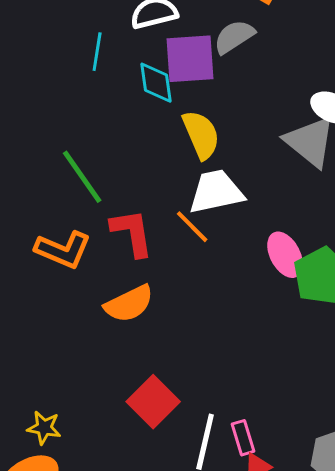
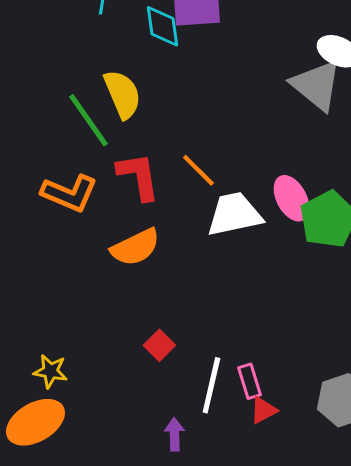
yellow semicircle: (201, 135) -> (122, 94), moved
white trapezoid: (216, 192) -> (234, 214), moved
red square: (153, 402) -> (159, 345), size x0.6

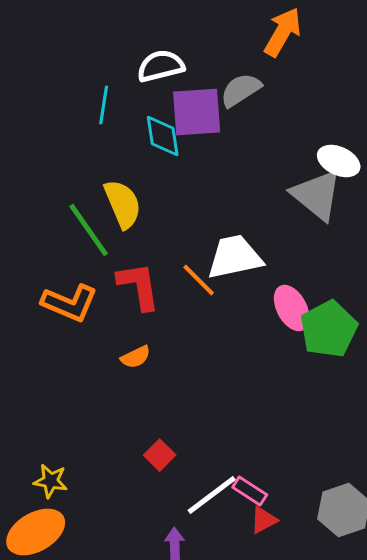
white trapezoid: (234, 214) -> (235, 257), moved
orange semicircle: (135, 247) -> (136, 357), size x0.6
pink rectangle: (249, 381) -> (250, 491), turned -40
white line: (211, 385) -> (212, 495), turned 40

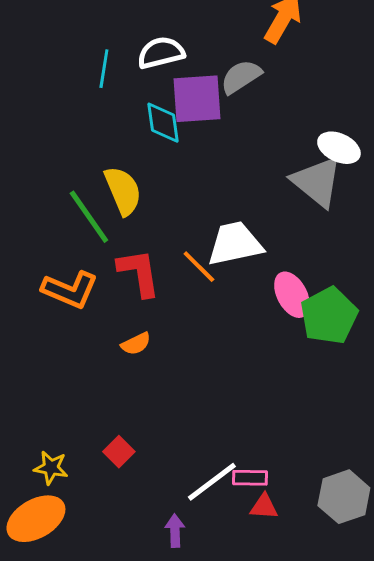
cyan line: (104, 105) -> (104, 69), moved
red square: (160, 455) -> (119, 452), moved
pink rectangle: (250, 491) -> (250, 478), turned -32
red triangle: (264, 520) -> (264, 507), turned 32

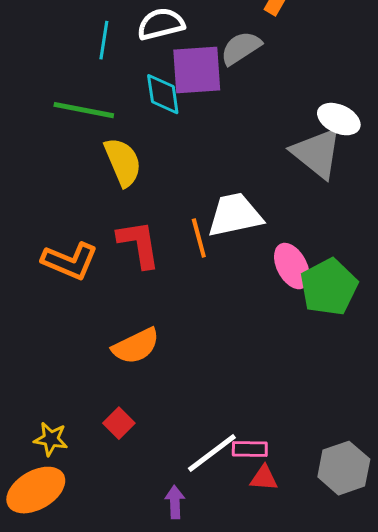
green line: (89, 217) -> (84, 110), moved, turned -44
orange line: (199, 267) -> (199, 238), turned 30
orange semicircle: (136, 344) -> (136, 346), moved, size x1.6

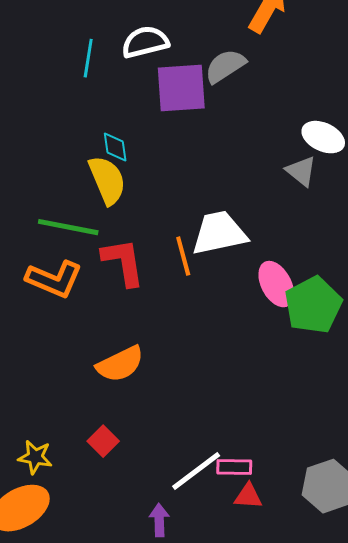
cyan diamond: (163, 94) -> (115, 147), moved, size x0.7
green line: (84, 110) -> (68, 227), moved
gray triangle: (317, 153) -> (301, 171), size x0.6

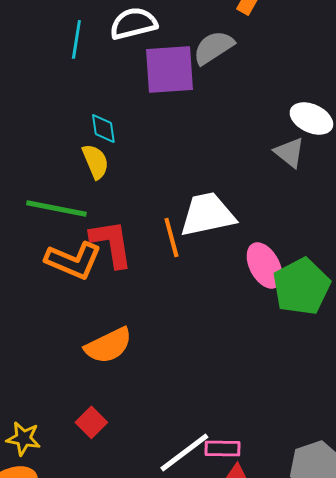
yellow semicircle: (107, 180) -> (95, 161), size x0.7
orange L-shape: (54, 279) -> (73, 260), moved

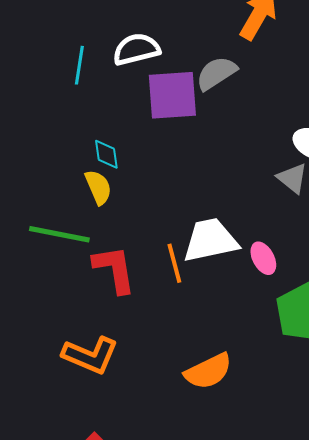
orange L-shape: (73, 260) -> (90, 355), moved
pink ellipse: (264, 265) -> (263, 258), moved, size x0.7
orange semicircle: (108, 345) -> (208, 371), moved

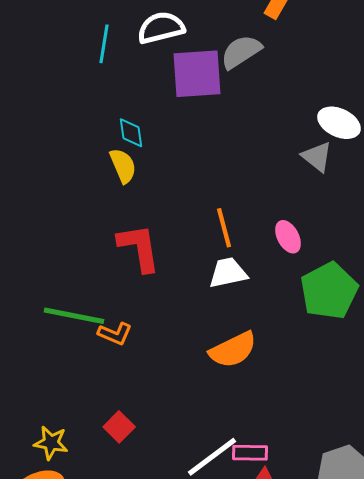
green line: (59, 234) -> (74, 316), moved
white trapezoid: (210, 240) -> (228, 273), moved, size x0.7
orange line: (174, 263) -> (224, 228), moved
orange L-shape: (90, 355) -> (115, 334), size x0.6

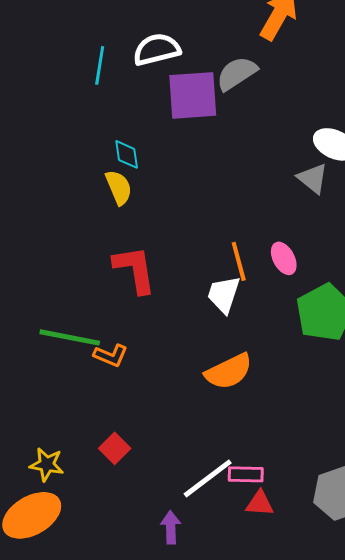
orange line: (224, 228) -> (239, 261), moved
white trapezoid: (228, 273) -> (224, 294), turned -60

